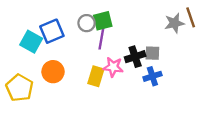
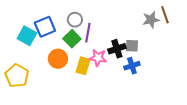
green square: (103, 21) -> (72, 39), moved, turned -30
orange circle: (53, 72) -> (58, 59), moved

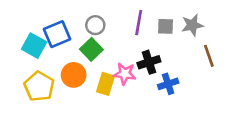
brown line: (165, 15) -> (209, 56), moved
purple line: (88, 33) -> (139, 23), moved
gray square: (132, 46) -> (166, 26), moved
yellow pentagon: (17, 76) -> (39, 86), moved

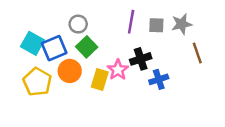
gray circle: (95, 25) -> (78, 24), moved
blue square: (57, 34) -> (54, 48), moved
pink star: (125, 74) -> (118, 70), turned 30

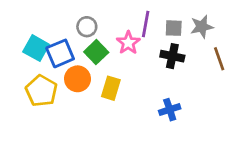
black cross: (141, 59) -> (172, 56), moved, turned 30
pink star: (118, 70) -> (128, 43), moved
blue cross: (159, 79) -> (170, 110), moved

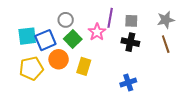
gray star: (202, 27) -> (166, 20), moved
cyan square: (36, 48) -> (27, 36), turned -36
yellow pentagon: (41, 91) -> (31, 68), turned 30

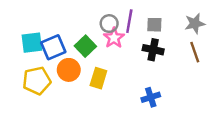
gray circle: (66, 20) -> (109, 24), moved

